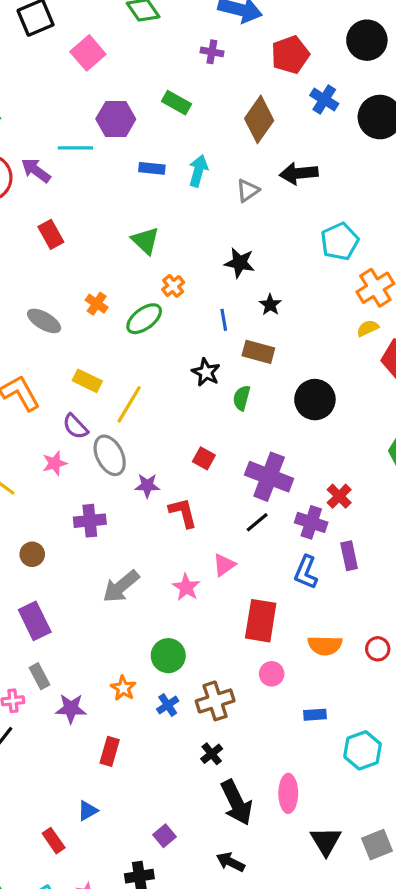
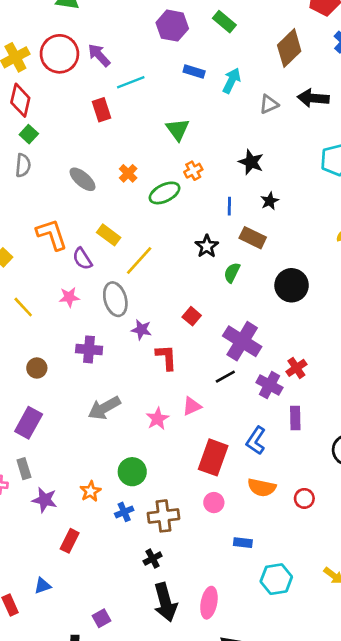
cyan line: (75, 148) -> (131, 82), moved, turned -32
purple semicircle: (75, 426) -> (82, 259), moved
blue L-shape: (306, 572) -> (256, 441), moved
purple rectangle: (35, 621) -> (29, 423), turned 44

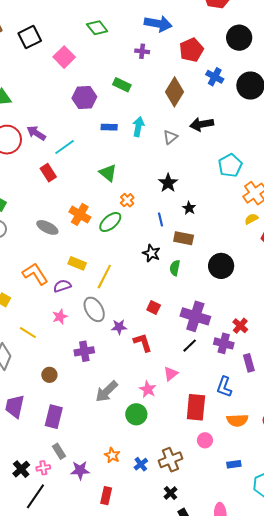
black star: (251, 162) -> (168, 183), turned 30
orange cross: (128, 173) -> (80, 214), size x1.5
purple semicircle: (82, 259) -> (62, 286), turned 120
green circle: (132, 472) -> (136, 414), moved

